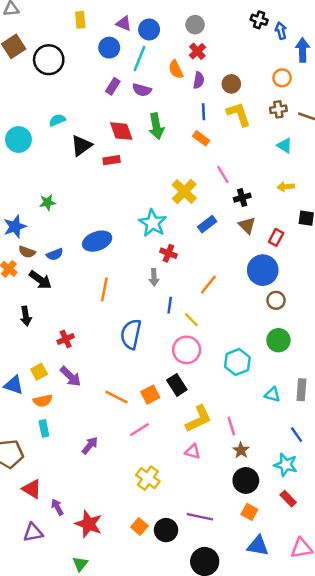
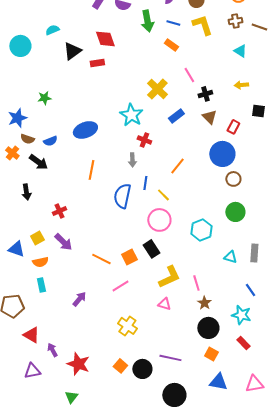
blue line: (203, 112) -> (173, 23), turned -72
green arrow: (156, 126) -> (147, 21), moved
blue semicircle: (131, 334) -> (122, 196), moved

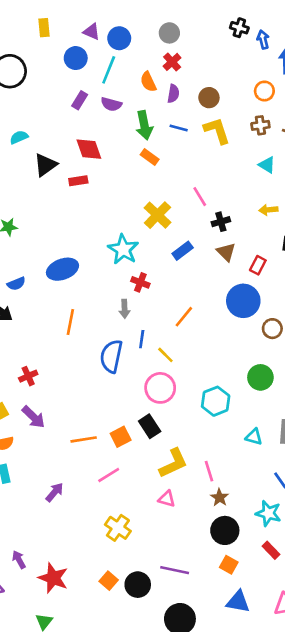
orange rectangle: (171, 45) -> (150, 157), moved
brown circle: (233, 179) -> (272, 329), moved
orange line: (101, 259) -> (84, 439), turned -36

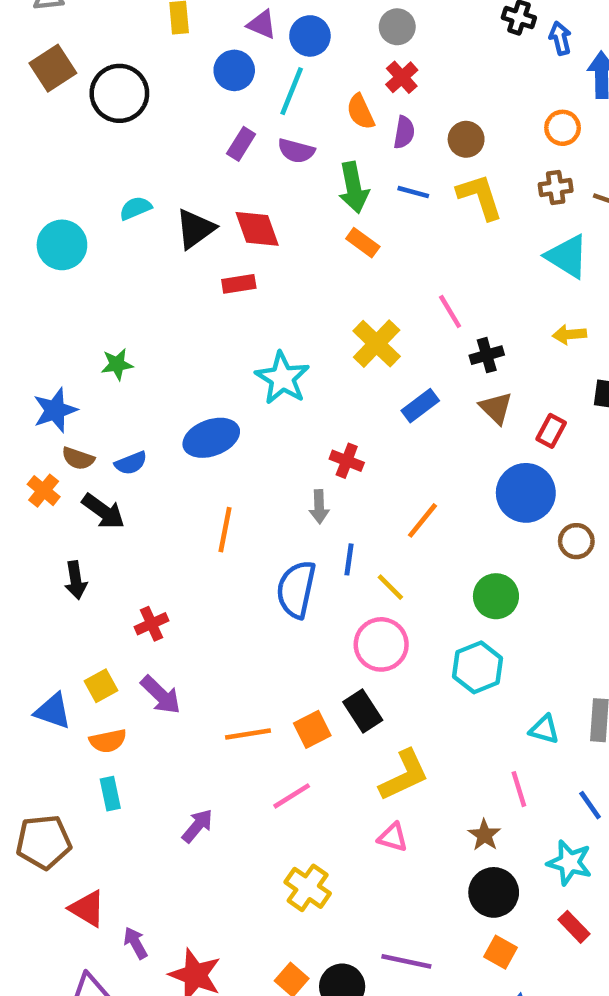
black triangle: (45, 165) -> (195, 229), moved
cyan triangle: (267, 165) -> (567, 256), size x1.5
cyan star: (123, 249) -> (282, 378), moved
green circle: (260, 377) -> (496, 596), moved
pink line: (209, 471) -> (519, 789), moved

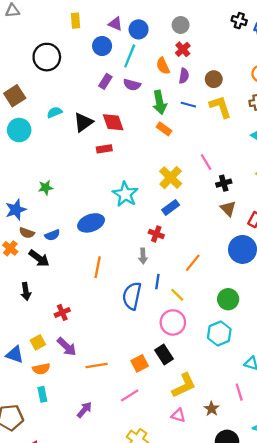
brown square: (53, 68) -> (15, 96), moved
blue rectangle: (420, 406) -> (171, 207), moved
orange line: (248, 734) -> (97, 366), moved
brown star: (484, 835) -> (212, 409), moved

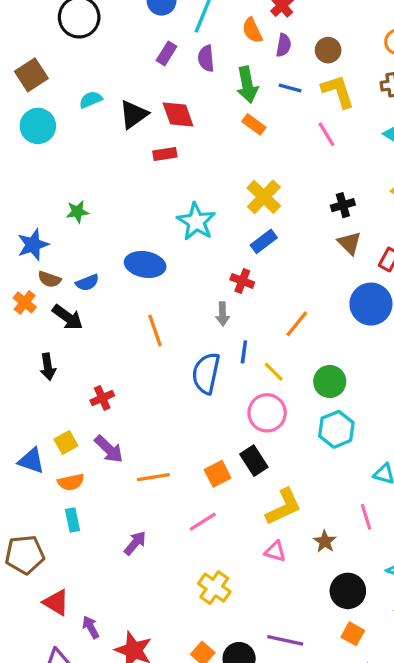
purple semicircle: (132, 85) -> (206, 58), turned 70
pink line: (206, 162) -> (326, 134), moved
blue ellipse: (91, 223) -> (145, 264), turned 30
orange line: (98, 267) -> (155, 330), turned -30
green circle: (228, 299) -> (330, 382), moved

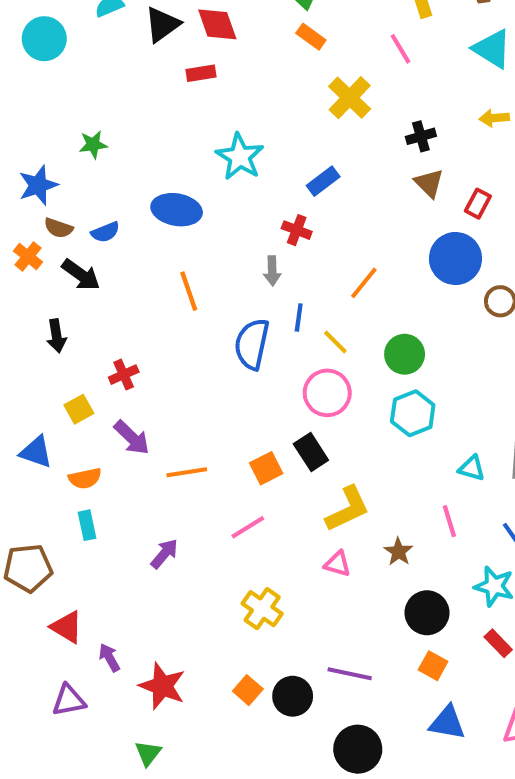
yellow cross: (264, 197) -> (350, 98), moved
yellow square: (66, 443) -> (79, 409), moved

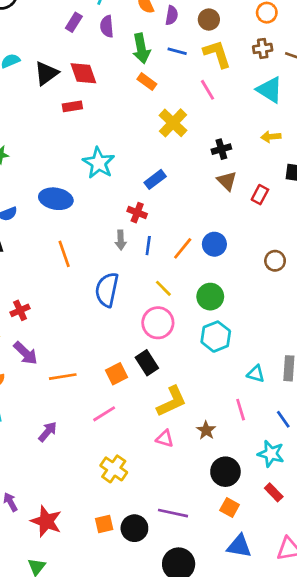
blue circle: (455, 259) -> (214, 244), moved, size x0.7
blue line: (299, 318) -> (148, 246), moved
orange square: (248, 690) -> (104, 524), turned 36

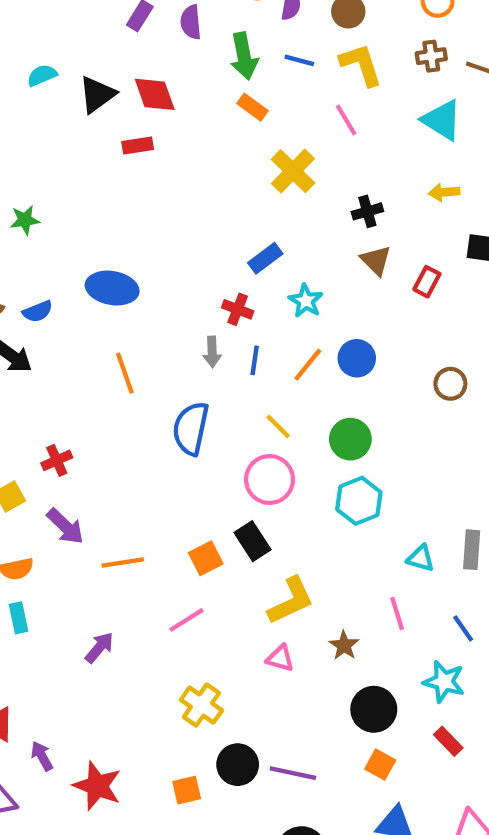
cyan star: (99, 163) -> (306, 301), moved, size x0.7
black circle: (134, 528) -> (238, 765), moved

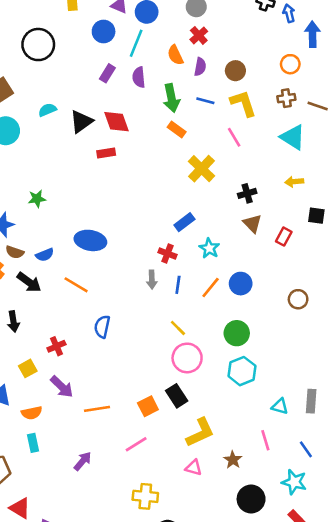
orange line: (125, 373) -> (76, 285), moved, turned -40
yellow line: (278, 426) -> (178, 328), moved
blue semicircle: (191, 428) -> (102, 327), moved, size x0.7
yellow cross: (201, 705) -> (145, 496), turned -30

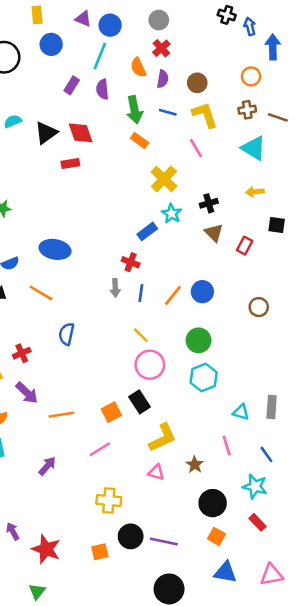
blue circle: (104, 32) -> (51, 44), moved
cyan star: (209, 248) -> (172, 214), moved

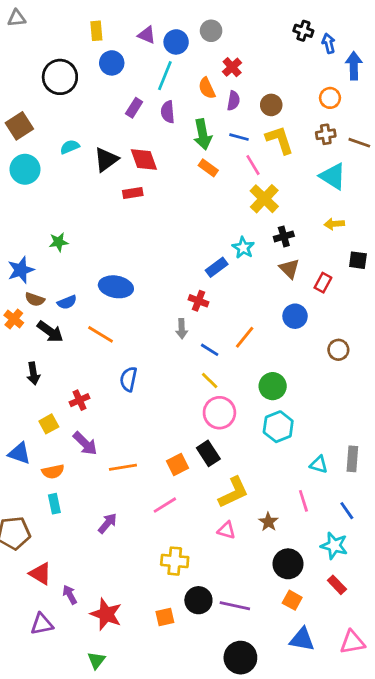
gray circle: (159, 20) -> (211, 31), moved
pink line: (196, 148) -> (253, 165), moved
yellow cross: (164, 179) -> (264, 199), moved
blue circle: (202, 292) -> (295, 316), moved
blue line: (141, 293) -> (210, 350), moved, turned -66

